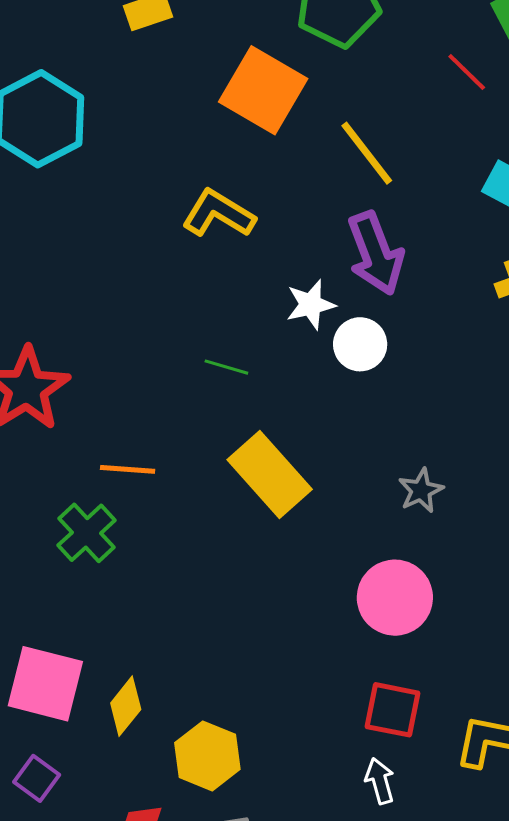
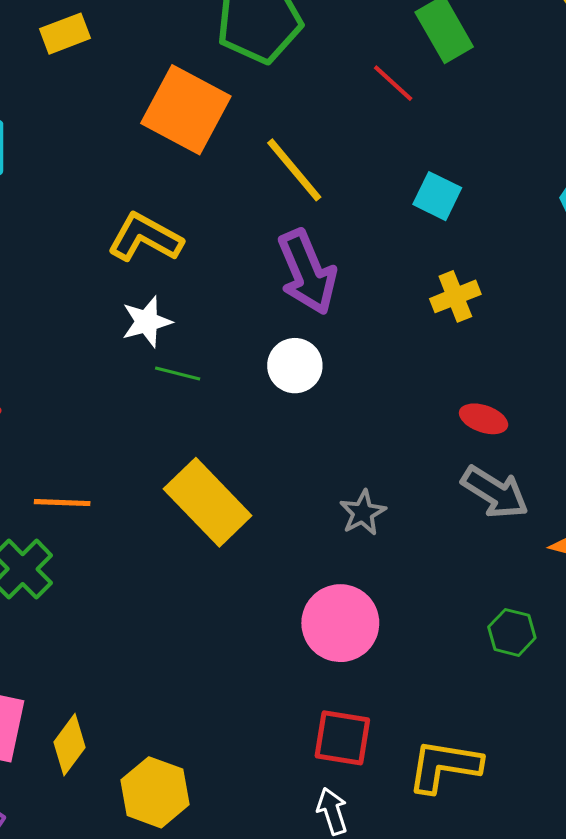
white star: (311, 305) -> (147, 322), moved
green line: (226, 367) -> (178, 374), moved

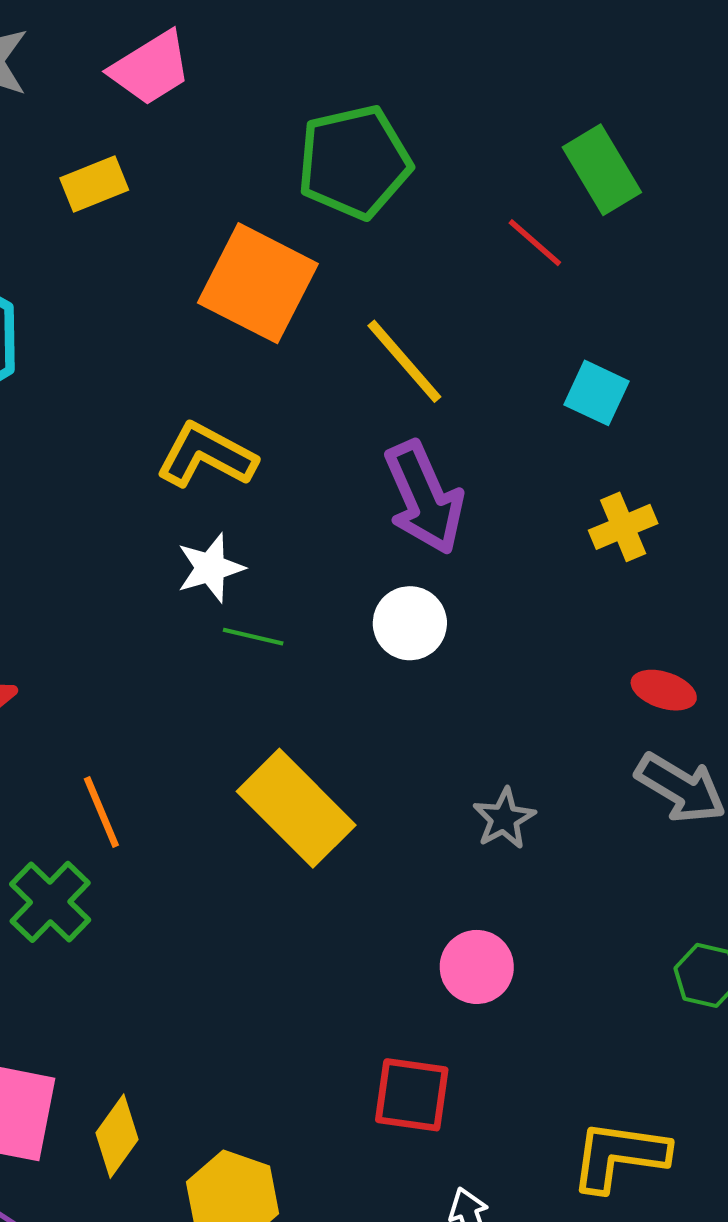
orange line: (62, 503) -> (101, 812), turned 66
pink circle: (340, 623) -> (477, 967), size x0.7
red square: (342, 738) -> (412, 1095), moved

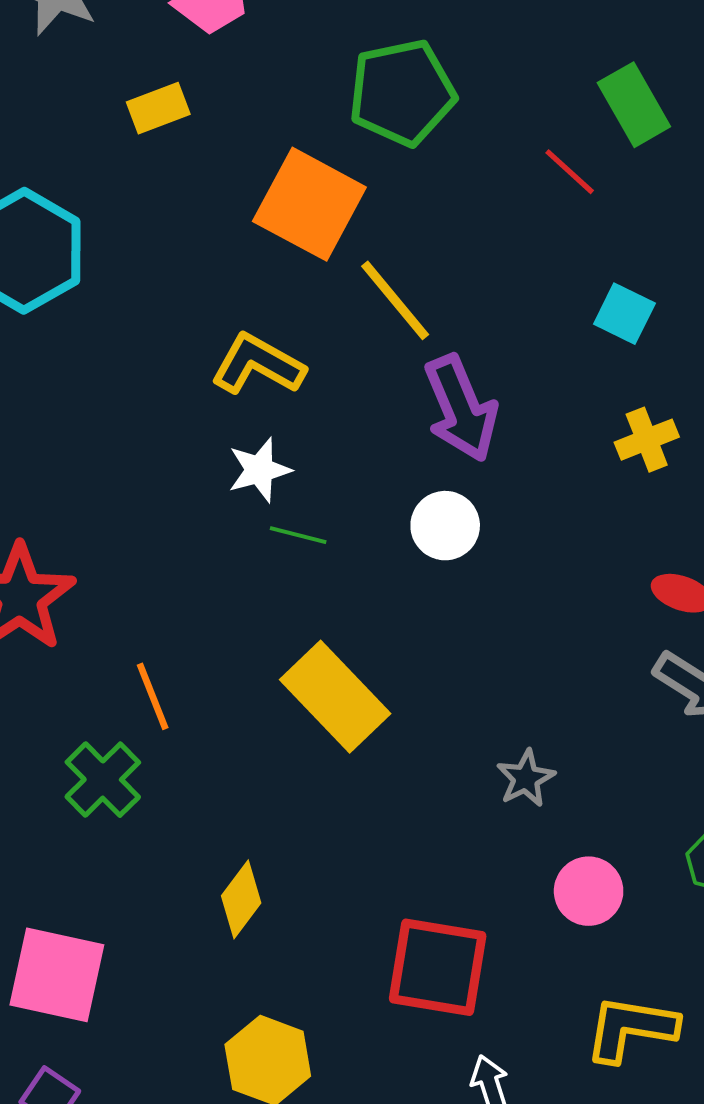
yellow line: (404, 361) -> (395, 300), moved
gray star: (504, 819) -> (526, 778), moved
pink circle: (477, 967) -> (589, 891), moved
red square: (412, 1095) -> (438, 967), size x1.4
yellow diamond: (117, 1136) -> (241, 899), moved

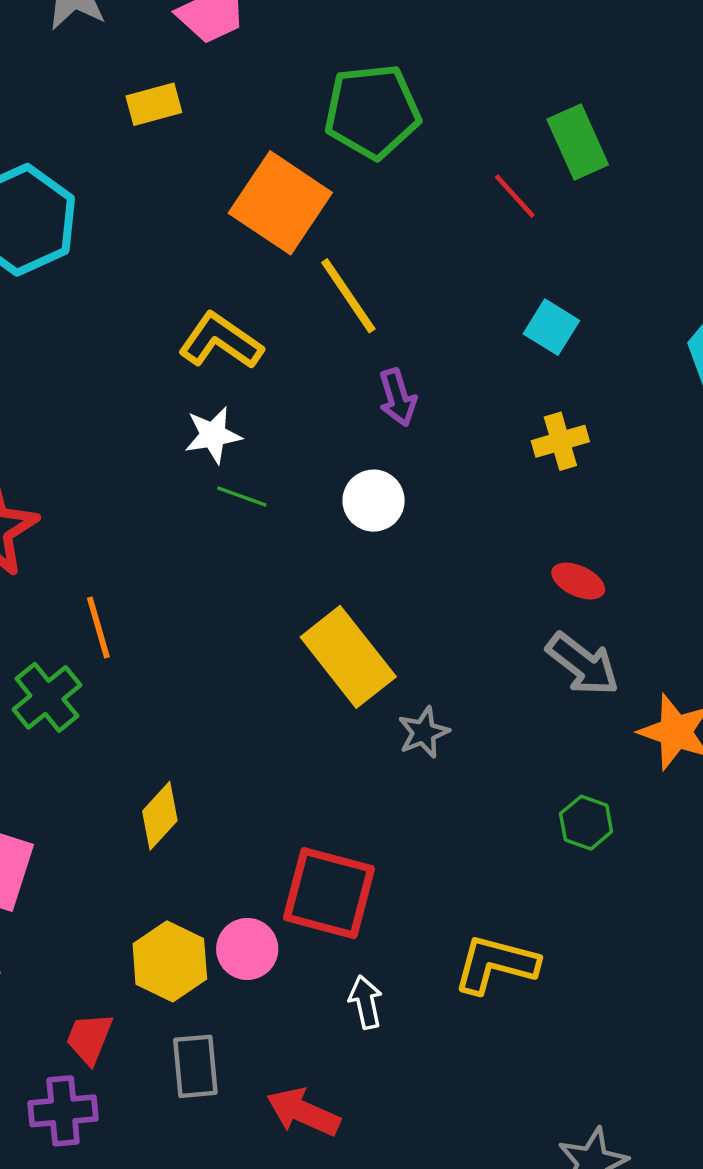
purple arrow: (461, 408) -> (398, 397), size x0.6
yellow rectangle: (335, 697) -> (348, 657), moved
pink circle: (589, 891) -> (247, 949), moved

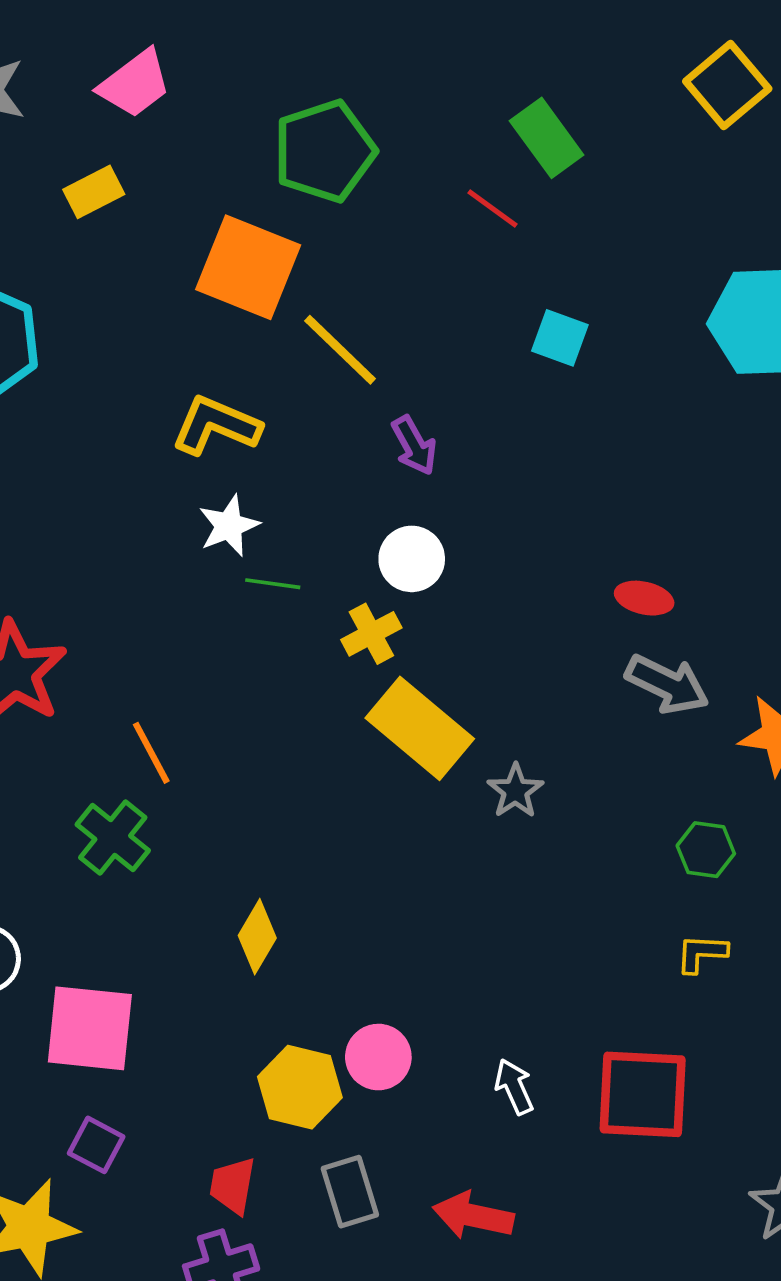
yellow cross: (560, 441) -> (371, 634), moved
red square: (329, 893) -> (643, 1094), moved
yellow L-shape: (496, 964) -> (702, 953), moved, size x0.6

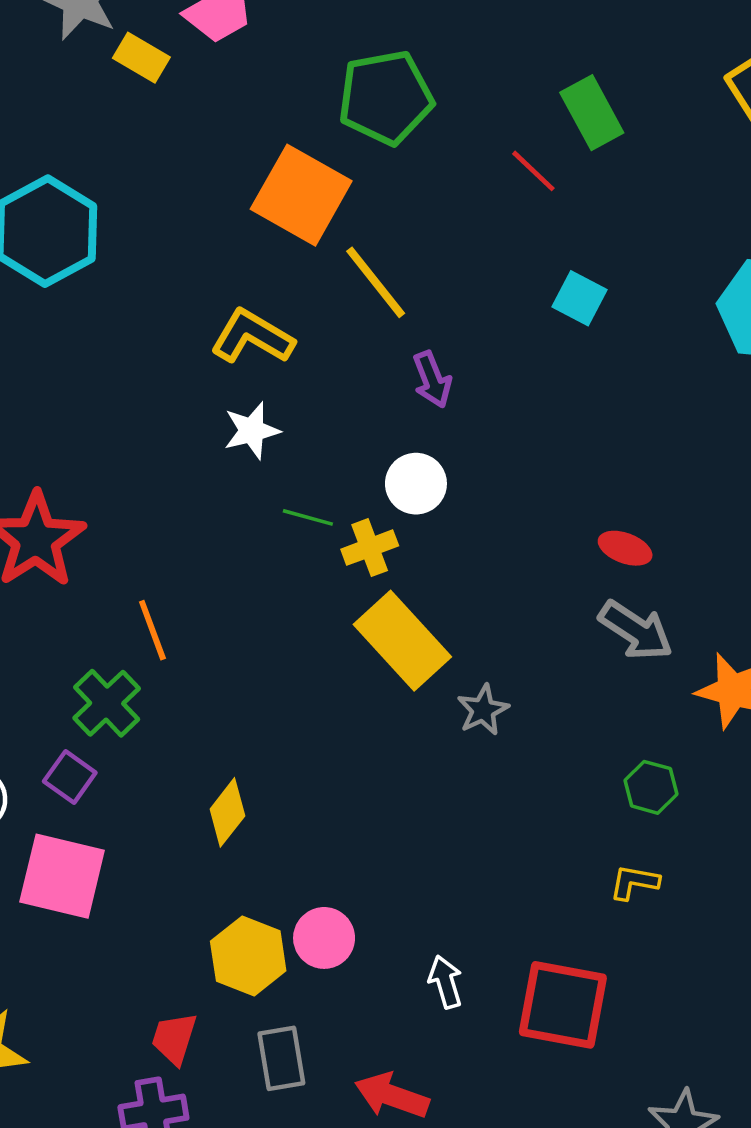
yellow rectangle: (94, 192) -> (141, 58), moved, turned 50
green line: (273, 584) -> (308, 517), moved
purple square: (96, 1145) -> (70, 777), moved

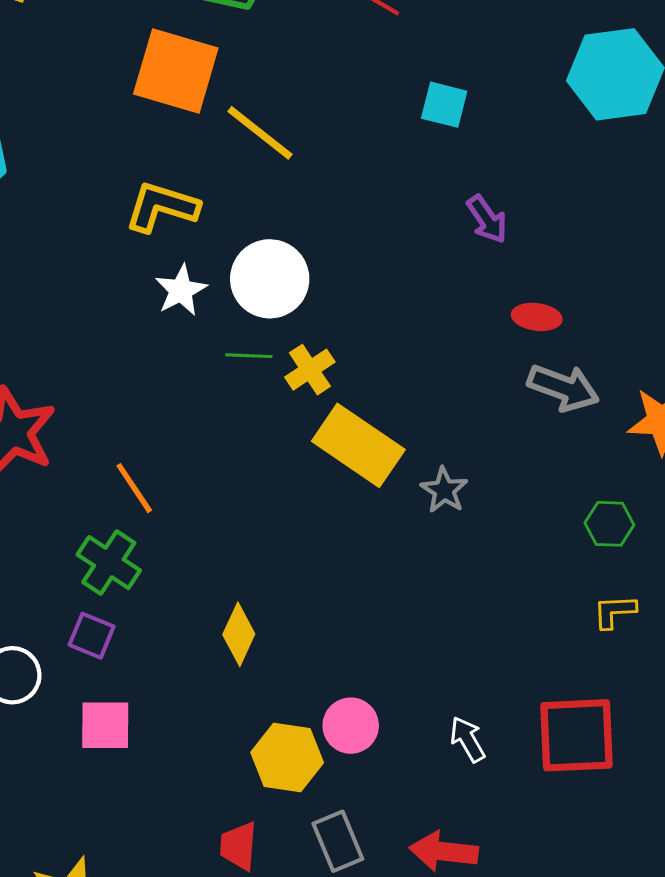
purple arrow: (432, 379) -> (487, 219), moved
white circle: (416, 484) -> (270, 279), moved, size x1.4
pink square: (62, 876) -> (105, 725), size x0.7

